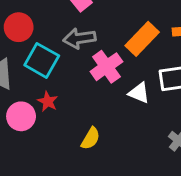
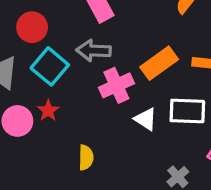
yellow semicircle: (90, 138) -> (86, 158), turned -40

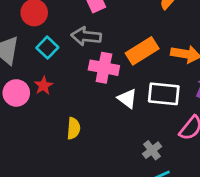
cyan square: (50, 66) -> (47, 48), size x0.7
pink cross: (116, 85) -> (104, 68), turned 32

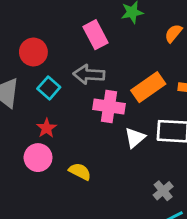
pink circle: (16, 93) -> (38, 158), moved
white triangle: (127, 99) -> (135, 138), turned 45
yellow semicircle: (74, 128) -> (80, 172), turned -65

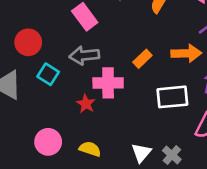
orange rectangle: (148, 87) -> (142, 59), size x0.6
red star: (47, 128) -> (86, 104), moved
white triangle: (135, 138) -> (141, 153), moved

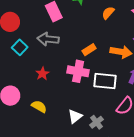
pink cross: (108, 83) -> (78, 71), moved

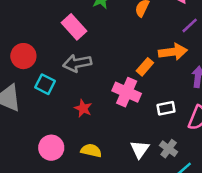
orange rectangle: (89, 50) -> (145, 67), moved
pink cross: (78, 71) -> (127, 92), turned 30
white rectangle: (105, 81) -> (166, 108), moved, size x0.6

